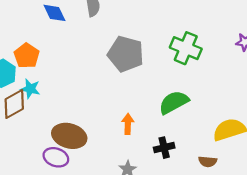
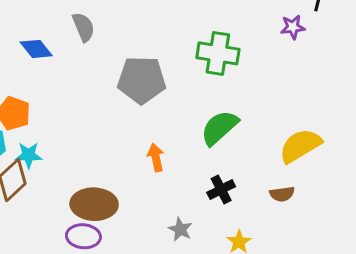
orange arrow: (128, 124) -> (156, 157), moved

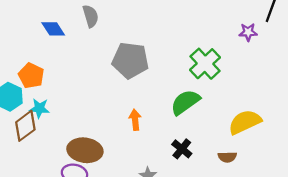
green cross: (218, 53) -> (205, 64), moved, turned 32
black cross: (221, 189) -> (182, 149), turned -30

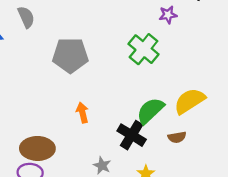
purple star: (248, 32) -> (168, 15), moved
green semicircle: (185, 102) -> (150, 111), moved
black cross: (182, 149) -> (132, 135), size x1.4

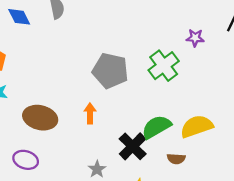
gray pentagon: (70, 55) -> (110, 71), moved
brown ellipse: (37, 148) -> (40, 118), moved

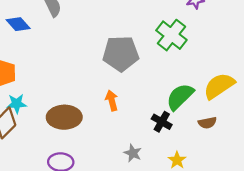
black cross: (133, 146) -> (162, 122), size x0.7

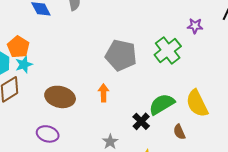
yellow semicircle: (219, 86) -> (197, 103), turned -96
cyan star: (17, 104) -> (24, 65), moved, turned -30
brown semicircle: (207, 123) -> (179, 132), turned 63

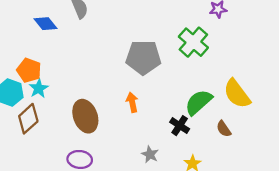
brown ellipse: (60, 97) -> (85, 116), turned 68

